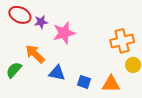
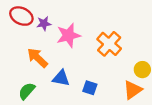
orange cross: (122, 41) -> (109, 44), moved, turned -35
green semicircle: (14, 70) -> (27, 91), moved
orange triangle: (111, 84) -> (133, 90), moved, turned -36

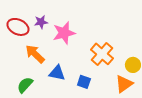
red ellipse: (21, 16) -> (18, 27), moved
orange cross: (109, 44) -> (102, 54), moved

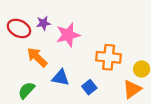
orange cross: (102, 54) -> (109, 57), turned -35
blue square: (84, 82) -> (89, 87), turned 32

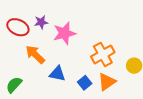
orange cross: (109, 57) -> (103, 54), turned -35
orange triangle: (132, 89) -> (107, 82), moved
green semicircle: (26, 90) -> (14, 85), moved

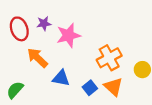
red ellipse: (18, 27) -> (19, 29), turned 45
orange triangle: (107, 82) -> (113, 87), turned -42

